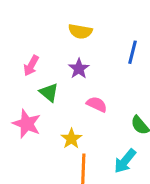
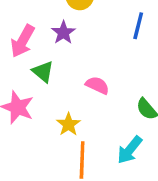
pink arrow: (31, 66) -> (23, 41), size x1.4
purple star: (79, 69) -> (63, 33), moved

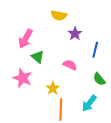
blue line: (138, 26) -> (95, 50), moved
purple star: (63, 33) -> (75, 34), moved

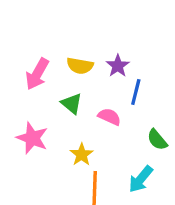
yellow semicircle: (59, 15) -> (80, 66), moved
blue line: (95, 50) -> (136, 92), moved
green triangle: (38, 57) -> (72, 104), moved

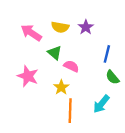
pink arrow: (37, 74) -> (31, 33), turned 95
blue line: (136, 92) -> (107, 54), moved
pink semicircle: (109, 117) -> (71, 66), moved

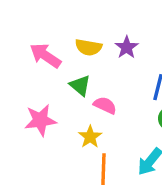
pink star: (28, 76) -> (40, 120), turned -30

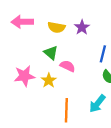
pink arrow: (45, 56) -> (22, 22), moved, turned -35
yellow star: (90, 137) -> (49, 80), moved

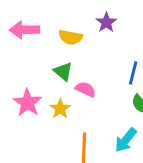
purple star: (82, 27) -> (106, 22), moved
pink star: (24, 76) -> (27, 103), turned -30

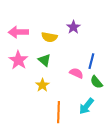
pink semicircle: (85, 89) -> (76, 73), moved
pink star: (27, 103) -> (18, 60), moved

